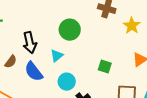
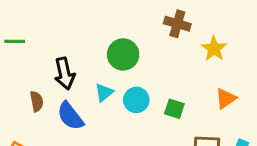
brown semicircle: (11, 62) -> (37, 101), turned -48
cyan circle: (67, 82) -> (136, 100), moved

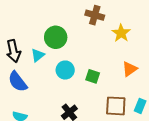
cyan triangle: (104, 93) -> (38, 55), moved

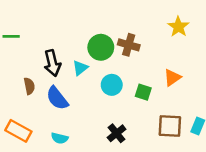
brown cross: (95, 15) -> (129, 45), moved
yellow star: (121, 33) -> (178, 27), moved
orange triangle: (130, 69) -> (172, 78), moved

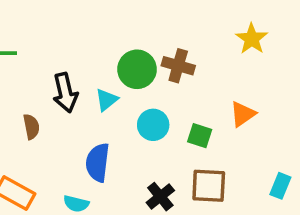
blue semicircle: (57, 98) -> (98, 162), moved, turned 45
brown square: (170, 126) -> (209, 186), moved

